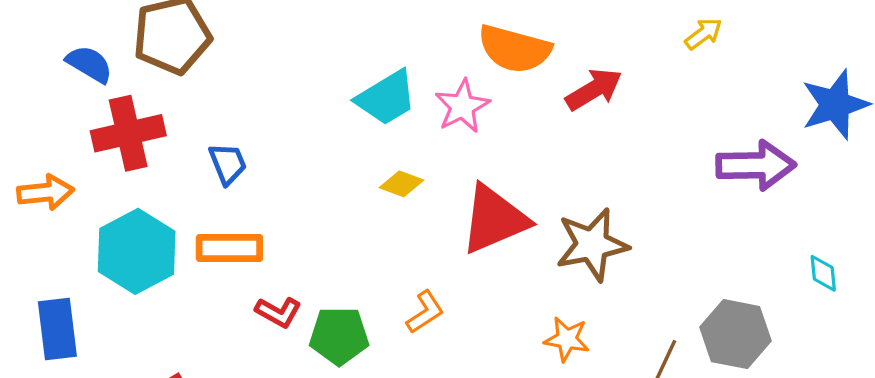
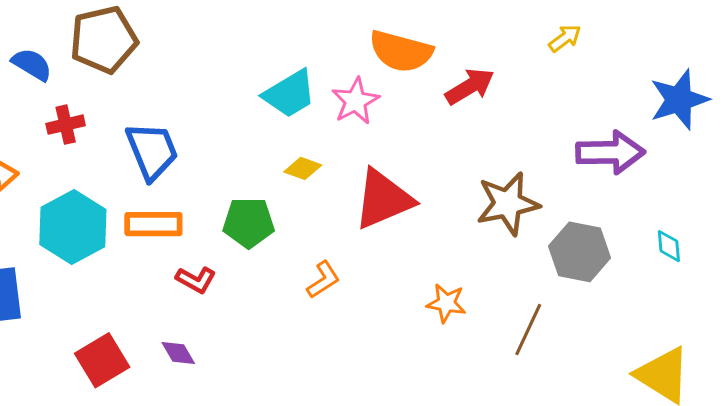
red cross: (128, 133) -> (66, 125), size x0.6
blue trapezoid: (228, 164) -> (152, 151), size x1.6
brown star: (592, 245) -> (508, 204), moved
gray hexagon: (736, 334) -> (580, 252), moved
green pentagon: (339, 336) -> (249, 223), moved

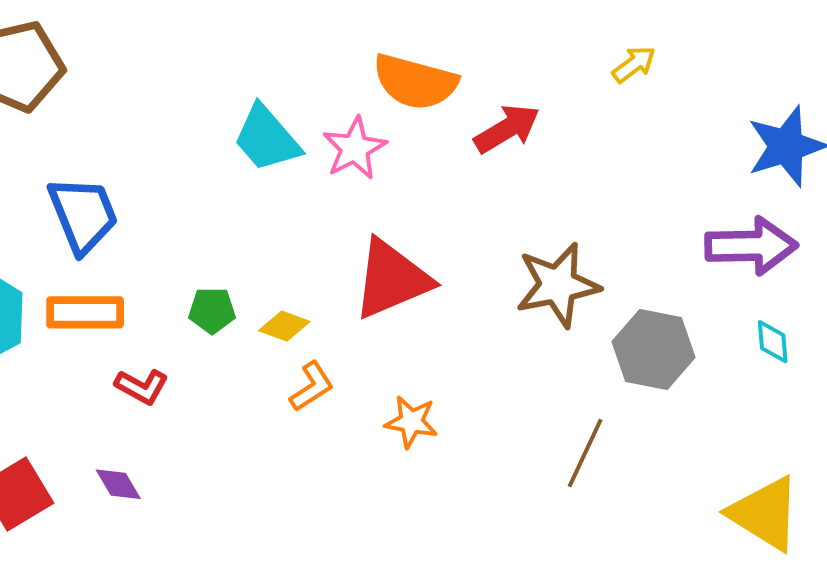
cyan trapezoid: (290, 94) -> (267, 139), turned 80
purple arrow: (610, 152) -> (751, 246), moved
yellow diamond: (303, 168) -> (284, 326), moved
green pentagon: (249, 223) -> (212, 310), size x0.7
orange star: (446, 303) -> (411, 422), moved

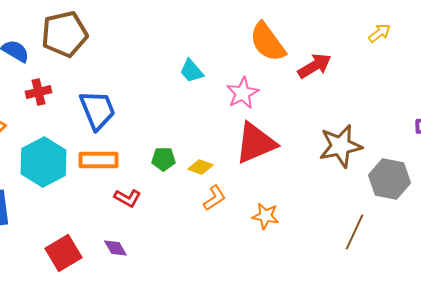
orange semicircle: (415, 82) -> (267, 42), turned 39
cyan trapezoid: (267, 139) -> (191, 71), size x0.7
pink star: (355, 148) -> (242, 93), moved

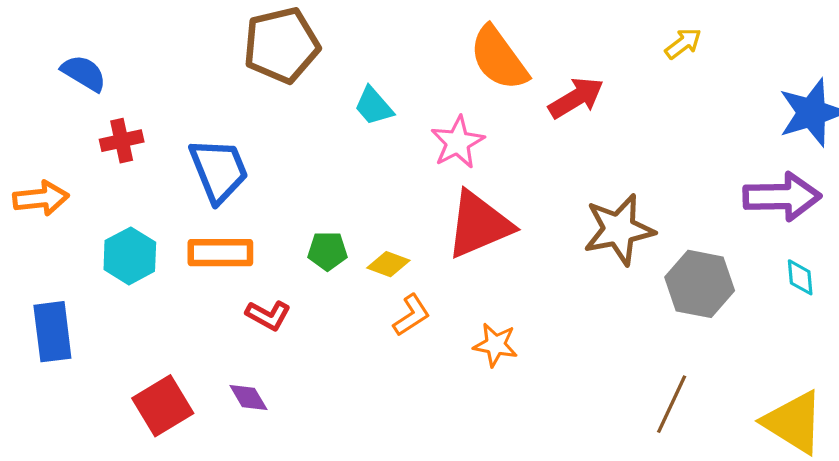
brown pentagon: (64, 34) -> (281, 45), moved
cyan hexagon: (43, 162) -> (130, 256), size x0.7
brown line: (354, 232) -> (672, 404), moved

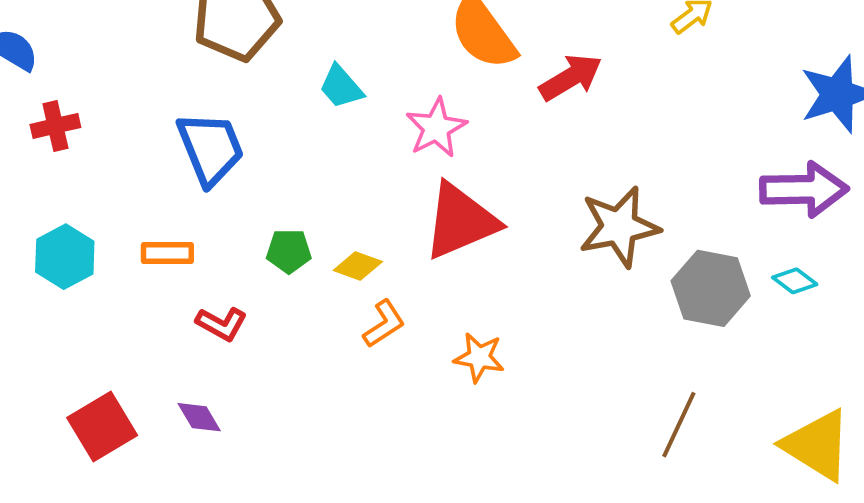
blue trapezoid: (219, 170) -> (210, 148), moved
orange rectangle: (220, 253) -> (167, 253), size x0.7
cyan diamond: (800, 277) -> (795, 281), moved, turned -48

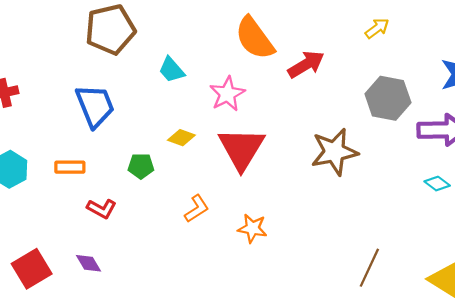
red triangle: (461, 221) -> (241, 149), turned -36
yellow diamond: (358, 266) -> (181, 138), moved
gray hexagon: (711, 288) -> (388, 98), moved

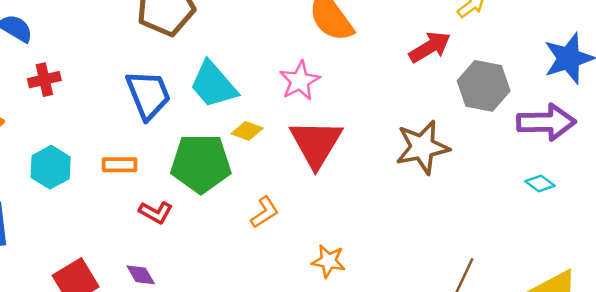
red arrow: (306, 64) -> (430, 47), moved
cyan trapezoid: (172, 70) -> (213, 85), moved, size x1.6
green pentagon: (141, 166) -> (201, 163), size x2.0
orange star: (252, 228) -> (328, 261), moved

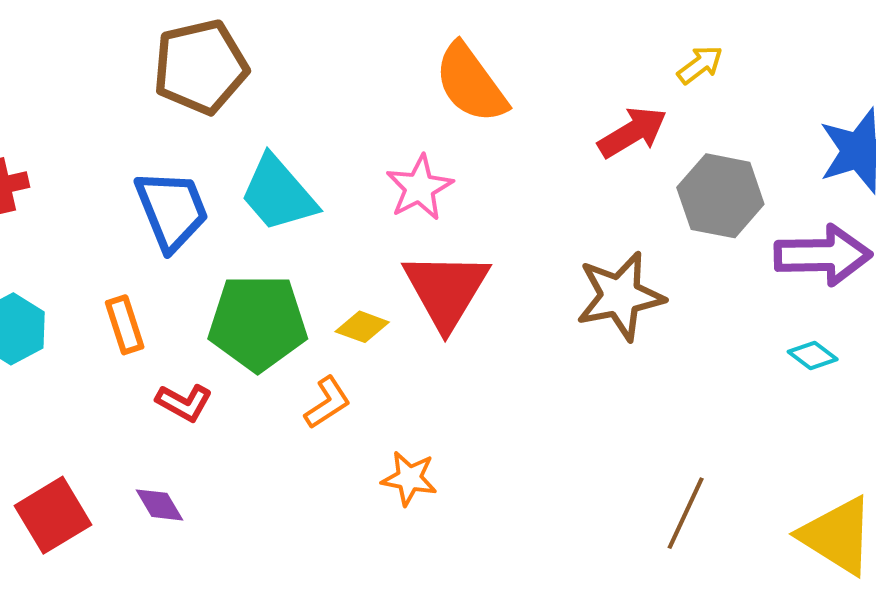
yellow diamond: (247, 131) -> (362, 327), moved
orange rectangle: (119, 165) -> (125, 325), turned 72
orange L-shape: (265, 212) -> (327, 403), moved
orange star: (328, 261) -> (409, 478), moved

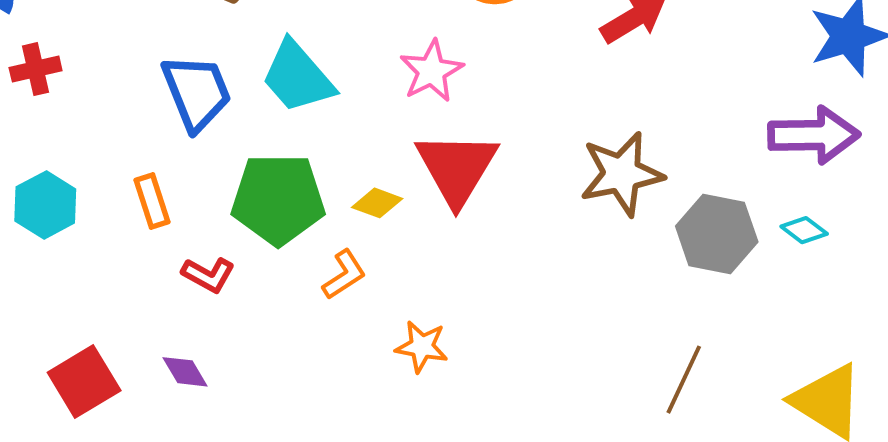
gray hexagon: (720, 196) -> (717, 234), moved

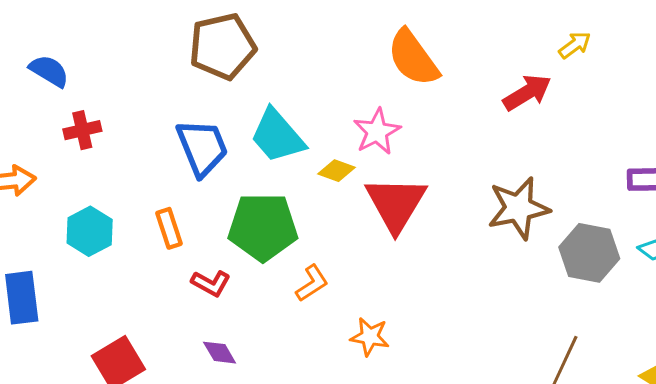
yellow diamond: (377, 203) -> (337, 171), moved
purple diamond: (185, 372) -> (220, 353), moved

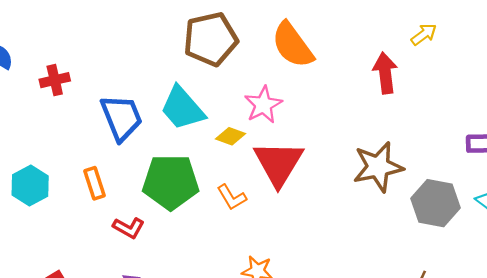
brown pentagon: (222, 46) -> (211, 39), moved
red arrow: (527, 93) -> (385, 73), turned -66
red cross: (82, 130) -> (55, 80), moved
orange L-shape: (312, 283) -> (232, 197), moved, turned 92

